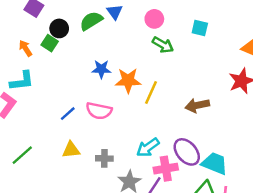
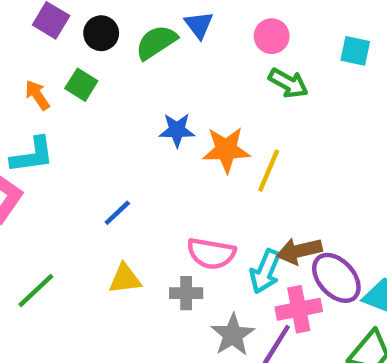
black circle: (59, 28) -> (101, 33), moved
brown arrow: (197, 105) -> (299, 251), moved
pink semicircle: (99, 111) -> (211, 254), moved
cyan arrow: (148, 147) -> (265, 271), turned -30

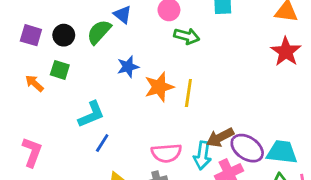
blue star: (177, 130) -> (128, 67), moved
cyan L-shape: (32, 155) -> (91, 114), moved

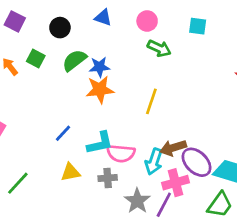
blue triangle: (122, 15) -> (103, 18), turned -30
green semicircle: (99, 32) -> (74, 60), moved
black circle: (64, 35) -> (60, 28), moved
orange star: (159, 87) -> (100, 90), moved
cyan L-shape: (91, 114) -> (100, 143), moved

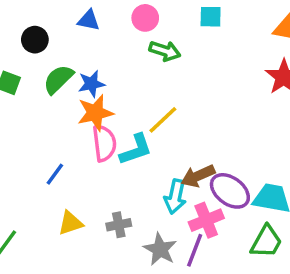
yellow line: (151, 101) -> (163, 120), turned 35
cyan L-shape: (100, 143) -> (136, 149), moved
pink semicircle: (121, 153) -> (104, 143), moved, turned -96

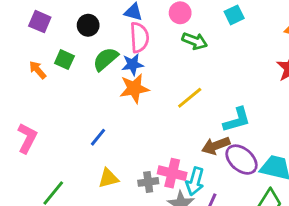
cyan square: (211, 17) -> (234, 15), turned -30
pink semicircle: (104, 143) -> (139, 37), moved
cyan L-shape: (136, 149) -> (237, 120), moved
cyan arrow: (175, 197) -> (195, 181), moved
pink cross: (206, 220) -> (172, 173), moved, turned 32

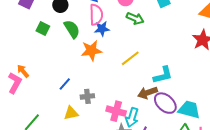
green semicircle: (106, 59) -> (72, 29), turned 96
blue star: (133, 64) -> (102, 29), moved
orange arrow: (38, 70) -> (23, 71), moved
gray cross: (148, 182) -> (87, 96), moved

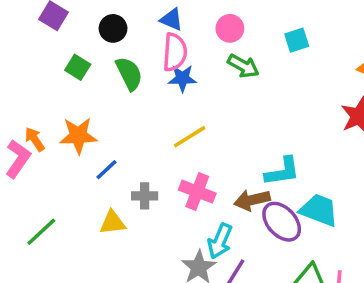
orange star: (91, 51) -> (78, 136), moved
yellow line: (130, 58) -> (190, 137), moved
cyan trapezoid: (189, 110) -> (319, 210), moved
pink cross: (116, 111) -> (197, 192), moved

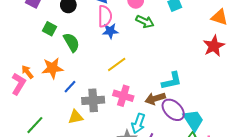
green semicircle: (129, 74) -> (71, 42), moved
gray cross: (145, 196) -> (93, 100), size x1.5
cyan trapezoid: (319, 210) -> (193, 120), moved, turned 40

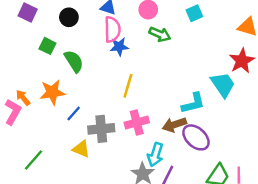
yellow line: (117, 64) -> (128, 86), turned -36
pink cross: (123, 96) -> (137, 123), turned -30
yellow triangle: (76, 117) -> (81, 149), turned 35
cyan trapezoid: (193, 120) -> (223, 85), moved

